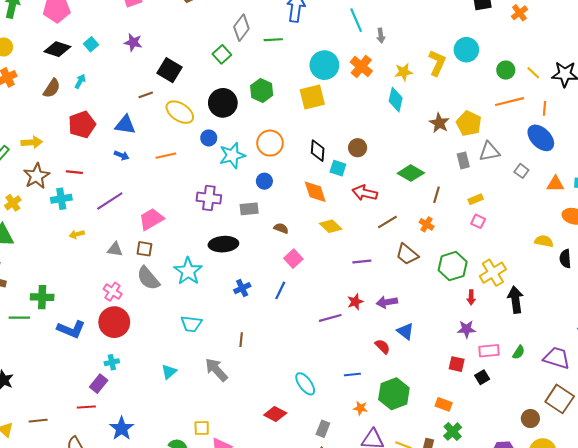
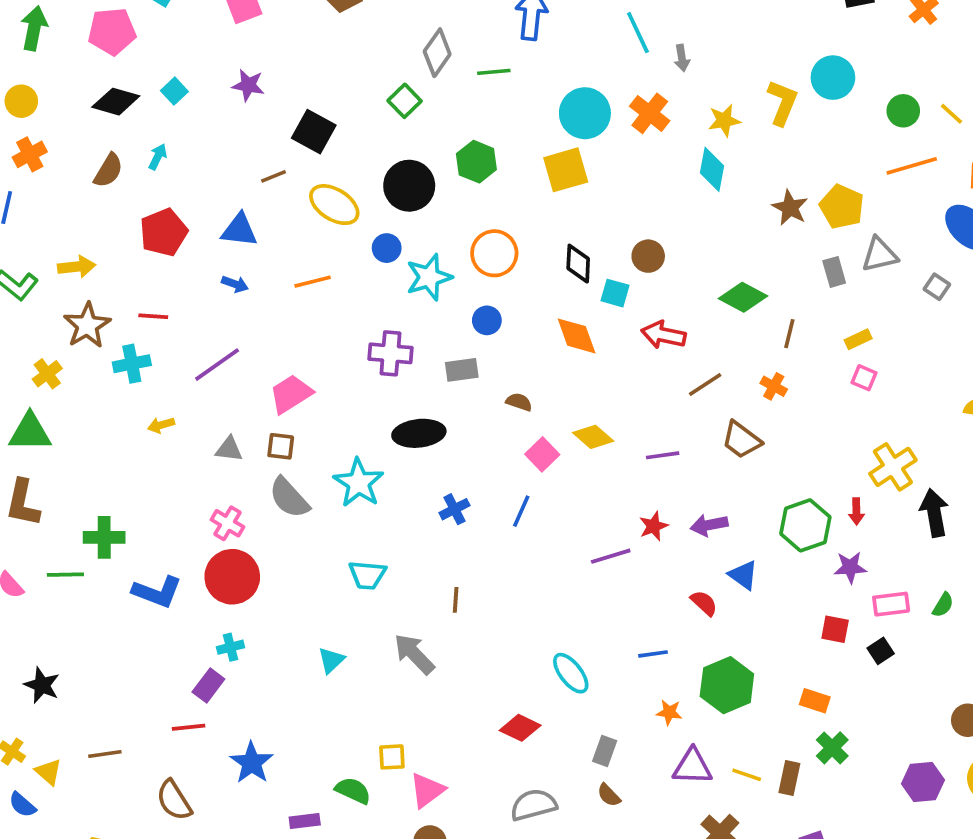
yellow diamond: (331, 226) -> (593, 437), moved
green hexagon: (453, 266) -> (805, 525), moved

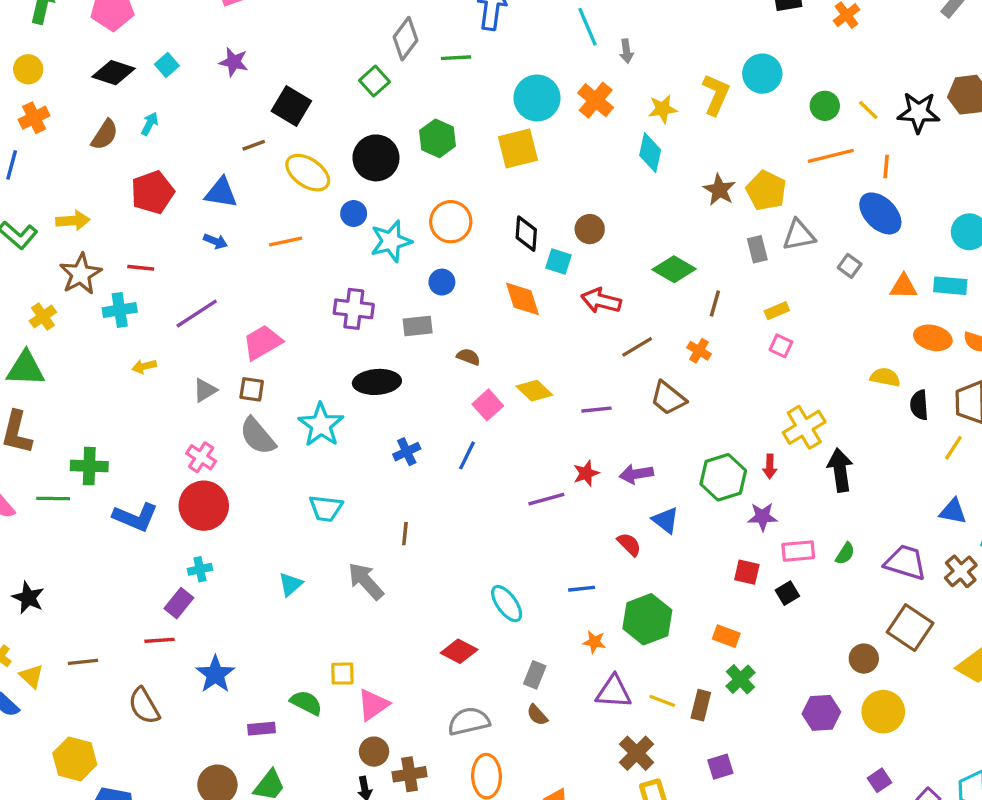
gray triangle: (229, 449) -> (205, 390), turned -40

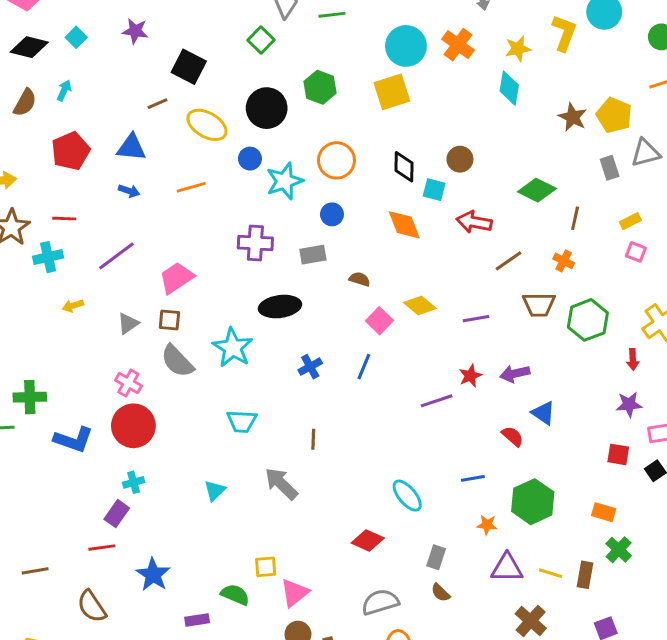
brown trapezoid: (668, 398) -> (539, 305), turned -36
green hexagon: (723, 477) -> (588, 320), moved

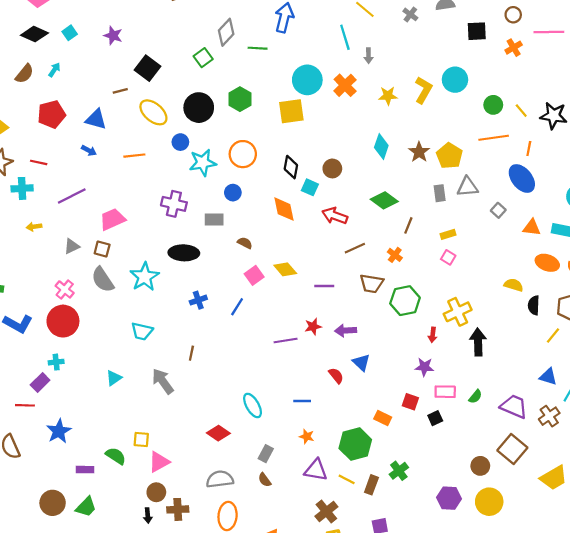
cyan diamond: (509, 88) -> (381, 147), moved
green hexagon: (533, 502) -> (355, 444), moved
orange rectangle: (604, 512) -> (383, 418), moved

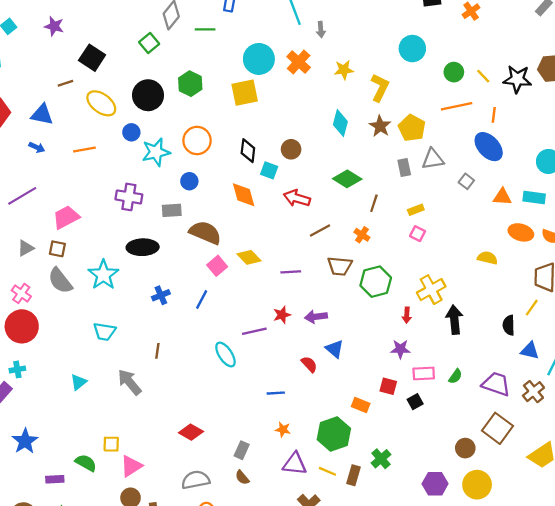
yellow L-shape: (423, 90) -> (380, 88), moved
brown semicircle: (245, 243) -> (205, 233), size x2.0
black semicircle: (534, 305) -> (509, 325), moved
cyan ellipse: (253, 405) -> (225, 355), moved

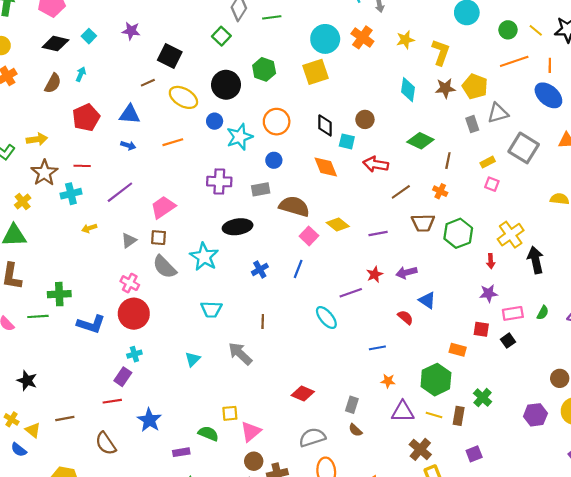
brown star: (380, 126) -> (445, 88), turned -30
gray square: (466, 181) -> (524, 148), moved, size x2.0

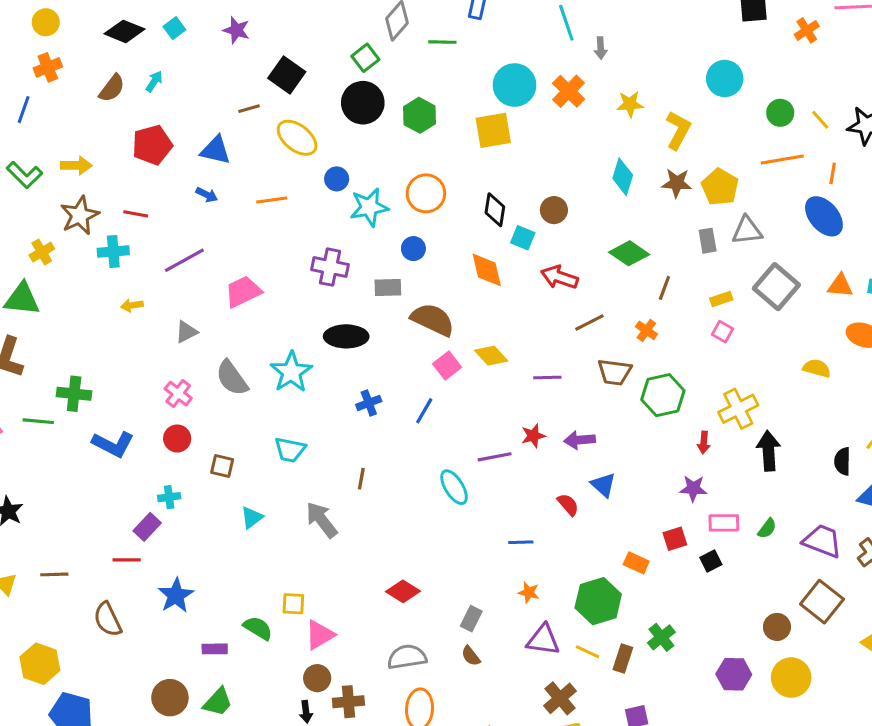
black circle: (226, 85) -> (363, 103), moved
brown square: (158, 238) -> (222, 466), moved
red circle: (134, 314) -> (177, 439), size x0.6
red square: (481, 329) -> (675, 539), turned -35

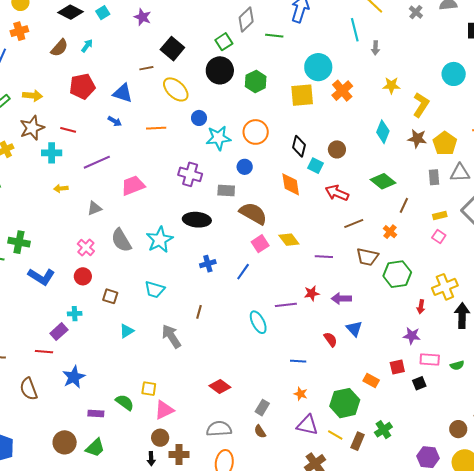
orange cross: (569, 91) -> (342, 91), moved
green semicircle: (767, 528) -> (457, 365), turned 32

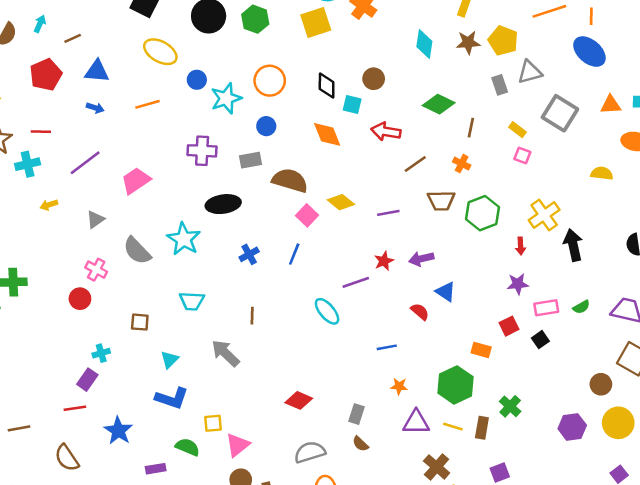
brown line: (146, 68) -> (73, 38), moved
yellow rectangle: (440, 215) -> (518, 130), turned 64
red circle: (83, 276) -> (80, 299), moved
blue L-shape: (41, 277) -> (172, 398), moved

